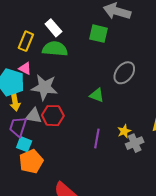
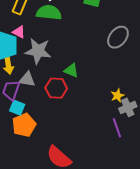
green triangle: (97, 95) -> (71, 70), moved
red hexagon: (53, 116) -> (56, 88), moved
purple line: (97, 138) -> (117, 128), moved, turned -30

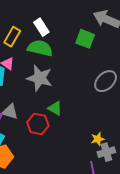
gray star: (38, 51) -> (40, 78), moved

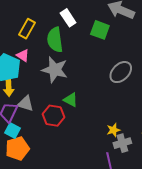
white rectangle: (41, 27) -> (68, 18), moved
green semicircle: (40, 48) -> (55, 40), turned -110

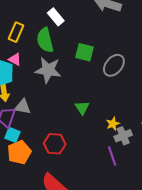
green square: (100, 30) -> (84, 52), moved
green triangle: (71, 100) -> (82, 108), moved, turned 35
red hexagon: (54, 116) -> (55, 144), moved

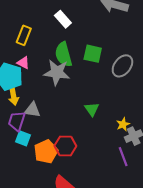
green semicircle: (45, 40) -> (64, 54), moved
orange pentagon: (19, 152) -> (46, 151), moved

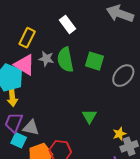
pink triangle: (23, 63) -> (25, 65), size x1.6
gray star: (57, 72) -> (46, 59), moved, size x0.6
gray triangle: (32, 110) -> (31, 128), moved

